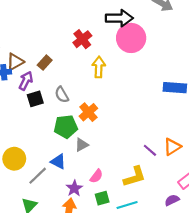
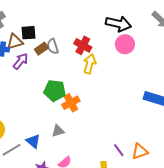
pink circle: (131, 38) -> (125, 44), size x0.7
red cross: (82, 39) -> (83, 45), moved, turned -36
gray semicircle: (62, 95) -> (53, 46), moved
black square: (35, 99) -> (29, 33), moved
green pentagon: (66, 127) -> (55, 91), moved

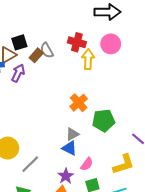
pink circle: (125, 44) -> (111, 44), moved
green pentagon: (55, 91) -> (104, 120), moved
blue triangle: (33, 141) -> (69, 148), moved

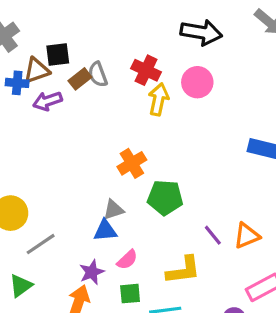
purple arrow: (18, 73) -> (47, 101), turned -144
blue triangle: (69, 148) -> (105, 230), turned -42

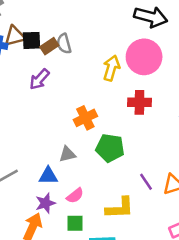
black square: (58, 55) -> (32, 40), moved
red cross: (146, 70) -> (139, 102), moved, turned -30
pink circle: (197, 82) -> (144, 57), size x1.4
purple arrow: (47, 101) -> (39, 79), moved, turned -35
blue triangle: (105, 230) -> (48, 176), moved

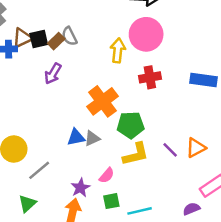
orange cross: (85, 118) -> (102, 101), size x1.4
blue triangle: (48, 176) -> (76, 137), moved
yellow L-shape: (120, 208) -> (136, 154), moved

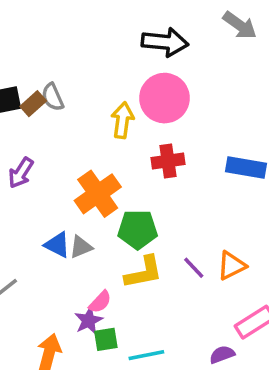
purple arrow: (53, 74) -> (21, 173), moved
blue triangle: (76, 137) -> (57, 245), turned 36
purple star: (80, 188) -> (89, 321), moved

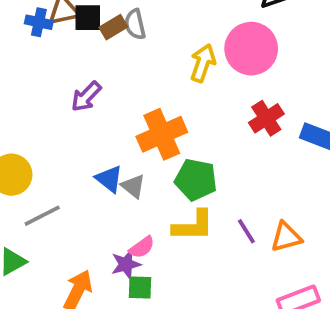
red cross: (168, 161) -> (266, 118), moved, turned -36
gray triangle: (81, 247) -> (133, 186), turned 50

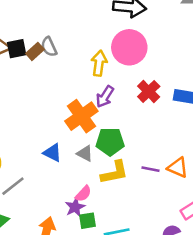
purple arrow: (86, 97) -> (105, 97), moved
gray triangle: (133, 186) -> (85, 153), moved
purple line: (246, 231) -> (151, 169), turned -36
orange triangle: (286, 237) -> (178, 168), turned 50

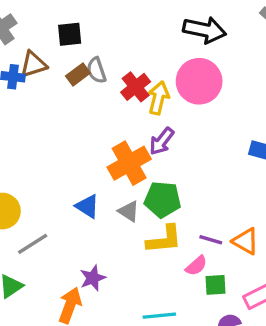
black square: (17, 49) -> (70, 34), moved
red cross: (149, 92) -> (136, 87), moved
pink semicircle: (83, 194) -> (196, 266), moved
purple star: (75, 207) -> (93, 278), moved
green square: (87, 221) -> (215, 285), moved

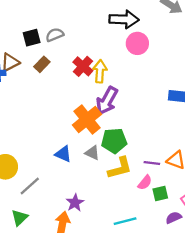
gray semicircle: (96, 70) -> (55, 35), moved, turned 96
pink circle: (199, 81) -> (137, 43), moved, size x0.7
purple arrow: (162, 141) -> (107, 101), size x1.4

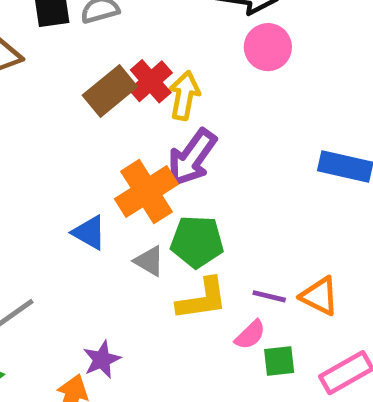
brown rectangle: (42, 64) -> (110, 91), moved, size x1.5
blue triangle: (63, 154) -> (89, 233), moved

